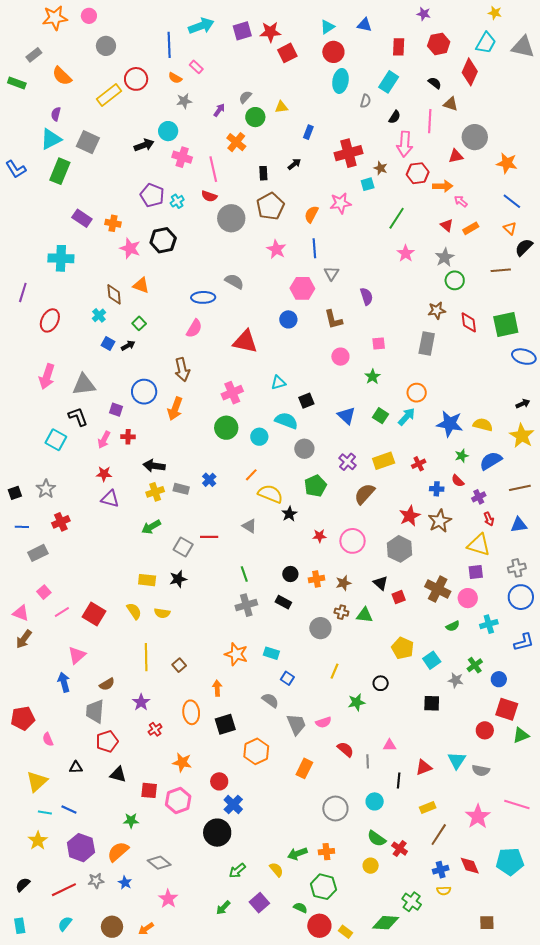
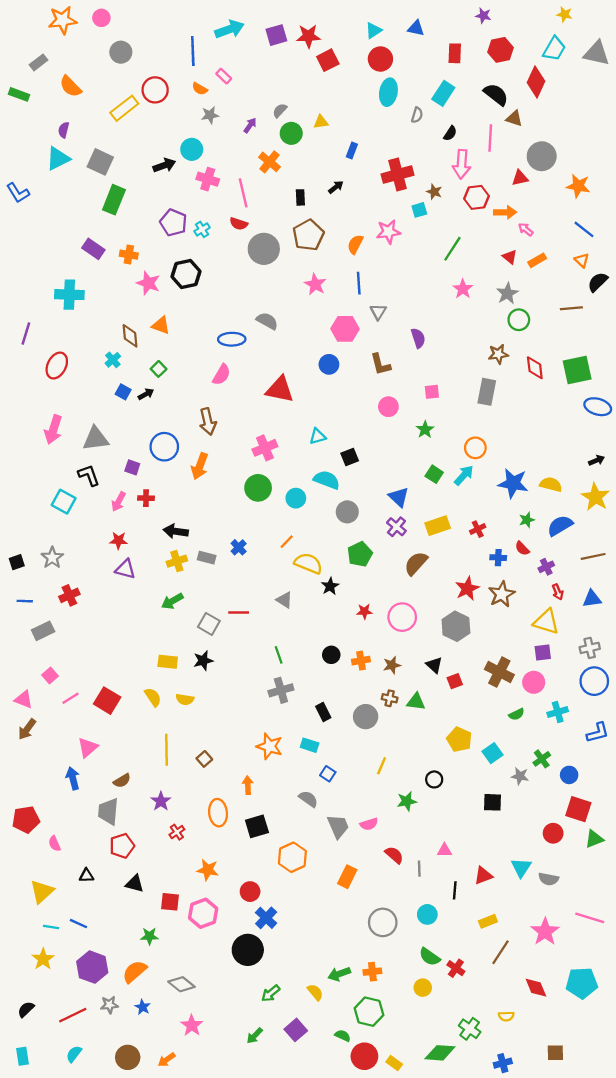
black semicircle: (435, 83) -> (496, 94), size x1.6
green rectangle: (60, 171) -> (114, 200), moved
blue triangle: (346, 416) -> (399, 497), moved
black rectangle: (283, 602) -> (323, 712), moved, turned 35
blue cross: (441, 870) -> (503, 1063), moved

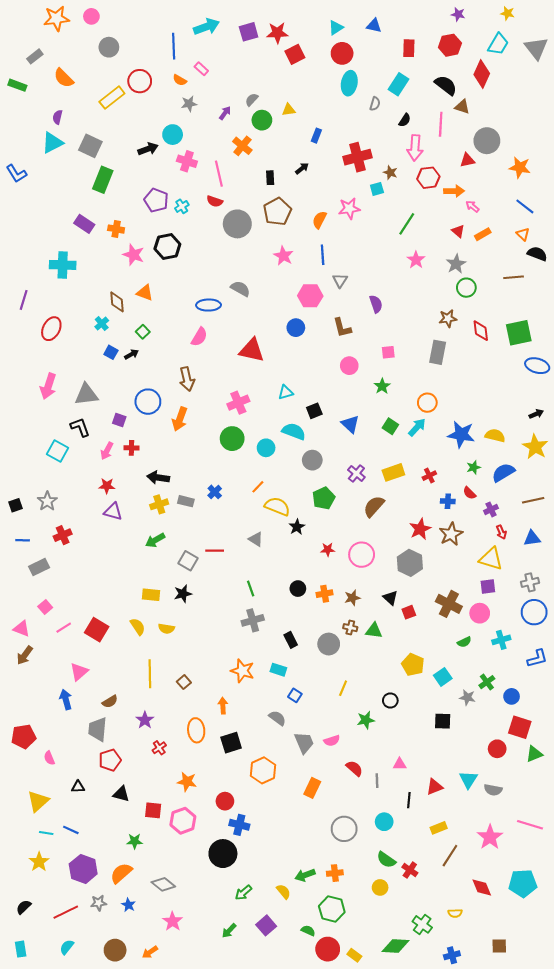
purple star: (483, 16) -> (458, 14), moved
gray triangle: (597, 53) -> (536, 48), turned 40
black semicircle: (598, 282) -> (537, 254), turned 66
blue triangle: (399, 497) -> (350, 424), moved
blue cross: (266, 918) -> (239, 825), turned -30

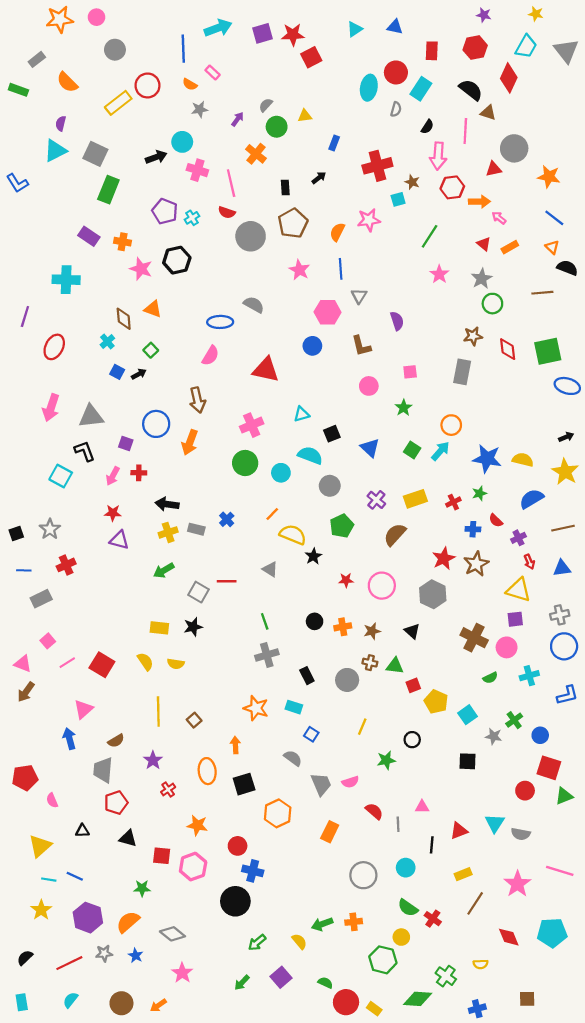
red circle: (342, 53) -> (396, 72), moved
green star: (474, 467) -> (479, 493), moved
red square: (409, 612) -> (413, 685), moved
green hexagon: (332, 909) -> (383, 960), moved

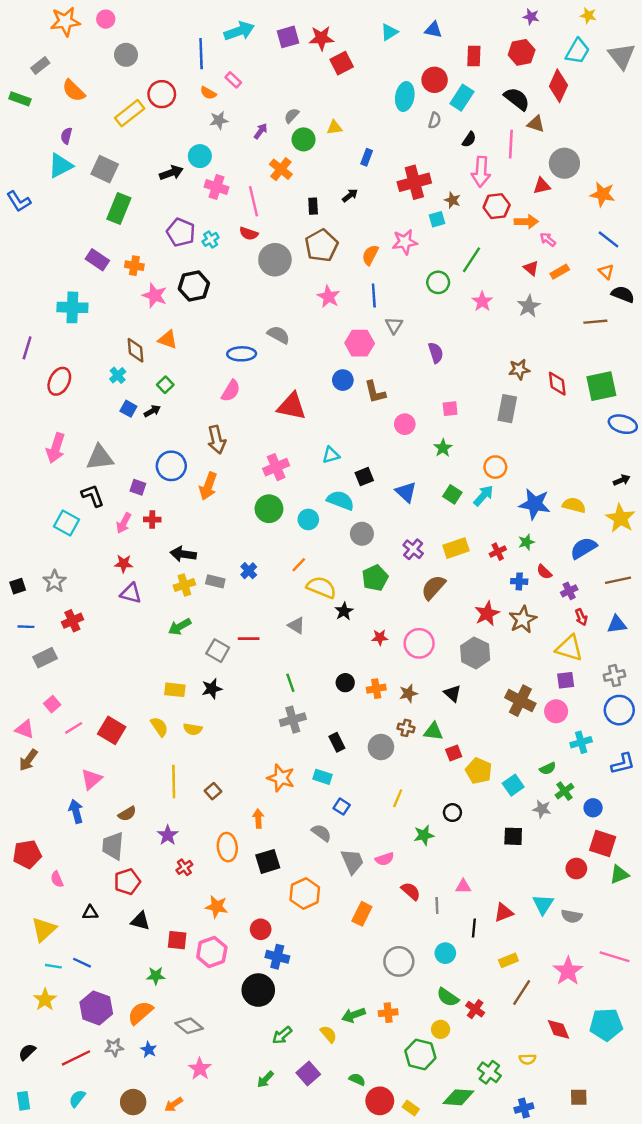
green circle: (492, 304) -> (438, 282), moved
brown L-shape: (361, 346) -> (375, 392), moved
green semicircle: (490, 678) -> (548, 768), moved

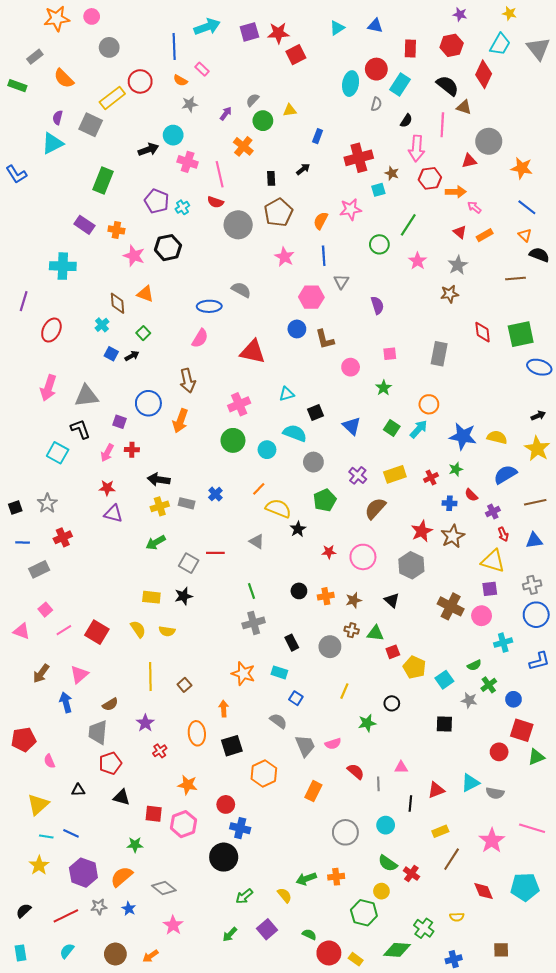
gray square: (105, 169) -> (91, 125), moved
brown star: (519, 369) -> (450, 294), moved
brown arrow: (28, 760) -> (41, 673), moved
cyan triangle: (543, 904) -> (470, 783), turned 30

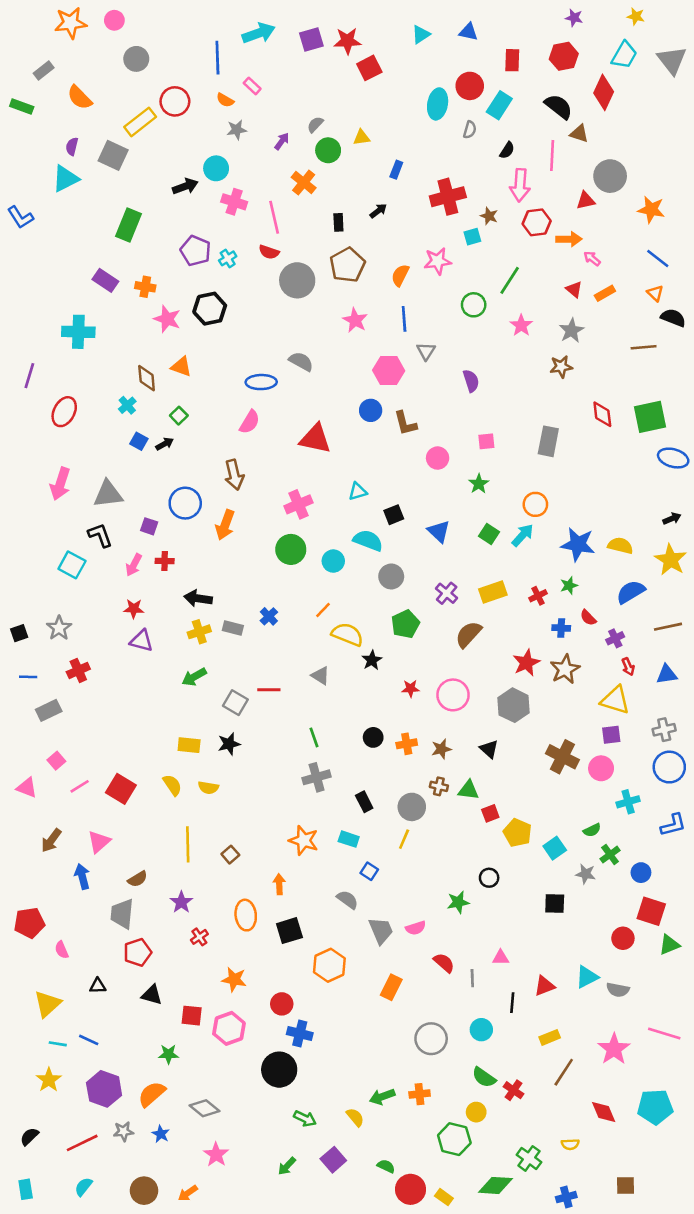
yellow line: (344, 691) -> (404, 839), moved
green arrow: (244, 896) -> (305, 1119), turned -114

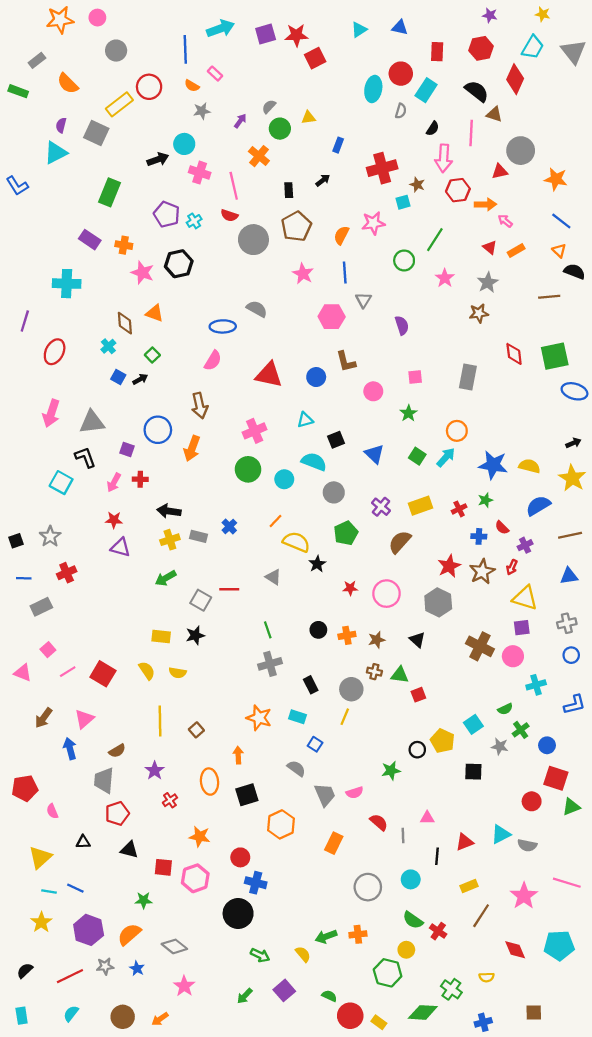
blue circle: (371, 410) -> (316, 377), moved
red arrow: (628, 667) -> (512, 567), moved, turned 48
blue circle: (669, 767) -> (571, 655), size x0.6
yellow pentagon: (517, 833) -> (443, 741), moved

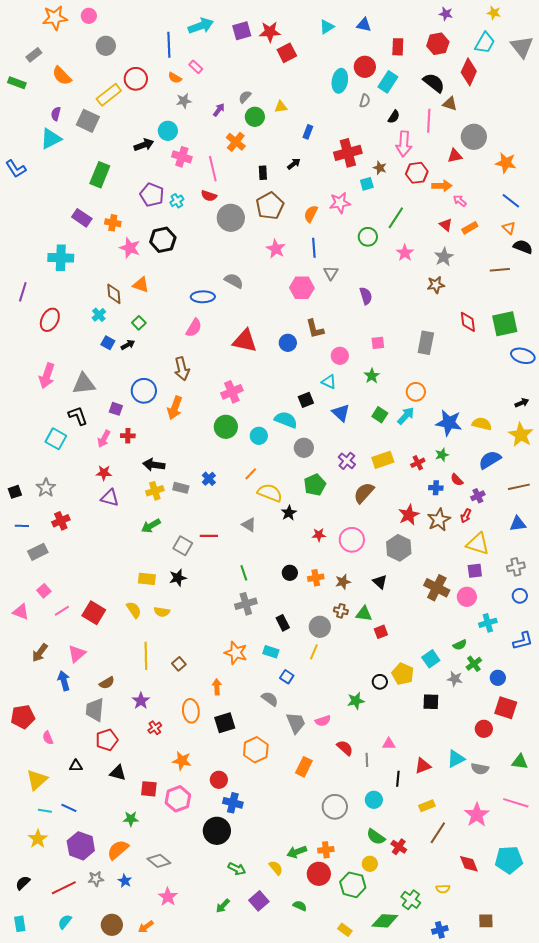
cyan triangle: (305, 420) -> (329, 382), moved, turned 42
green triangle: (571, 807) -> (520, 762), moved, turned 30
red circle: (350, 1016) -> (319, 874), moved

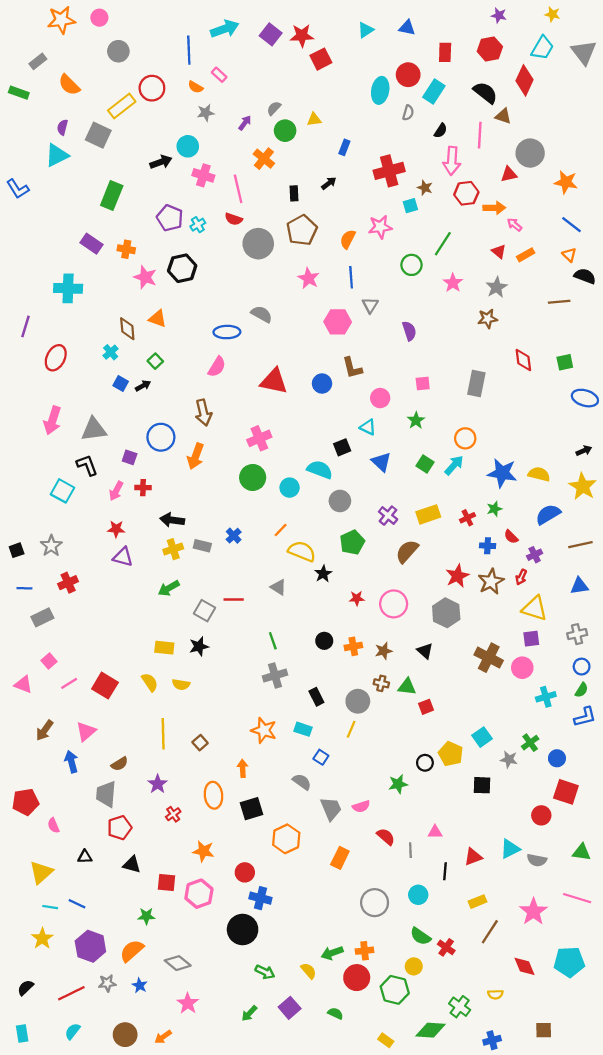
purple square: (242, 31) -> (271, 34), turned -36
green square: (505, 324) -> (565, 362), size x0.6
green semicircle: (460, 645) -> (582, 690), moved, turned -32

